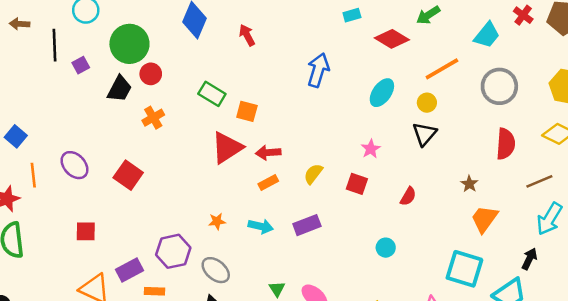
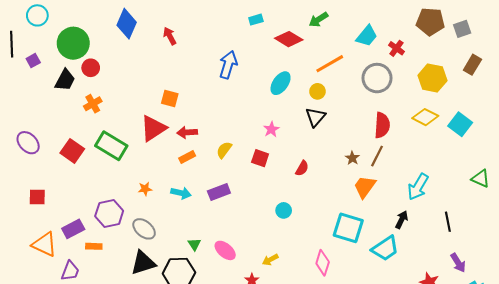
red cross: (523, 15) -> (396, 48), moved
green rectangle: (212, 94) -> (111, 146), moved, size x1.4
brown line: (539, 181) -> (377, 156), moved, turned -40

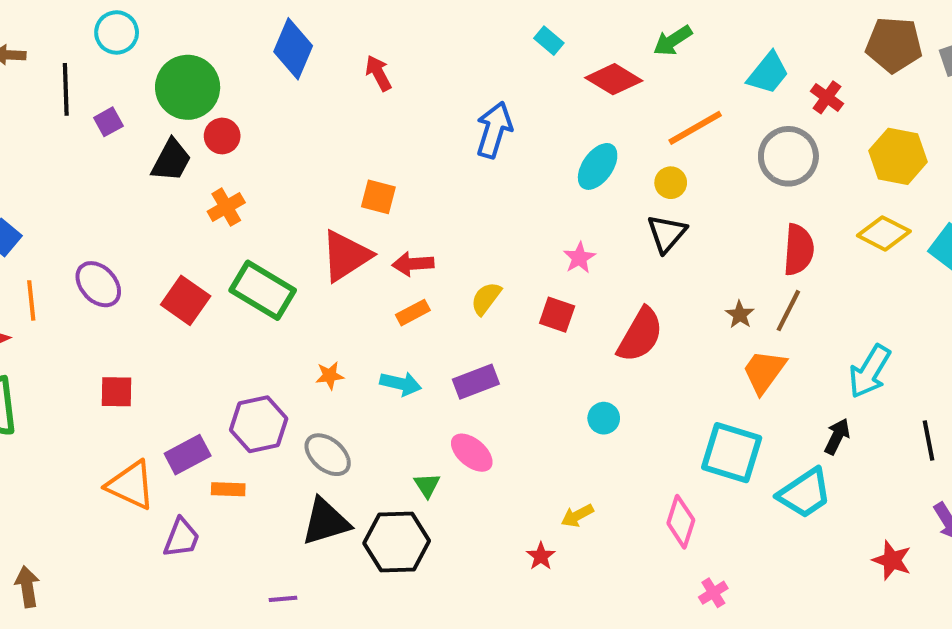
cyan rectangle: (256, 20) -> (549, 41), turned 56
red semicircle: (302, 168) -> (640, 335), size x1.8
pink ellipse: (225, 250) -> (472, 453), moved

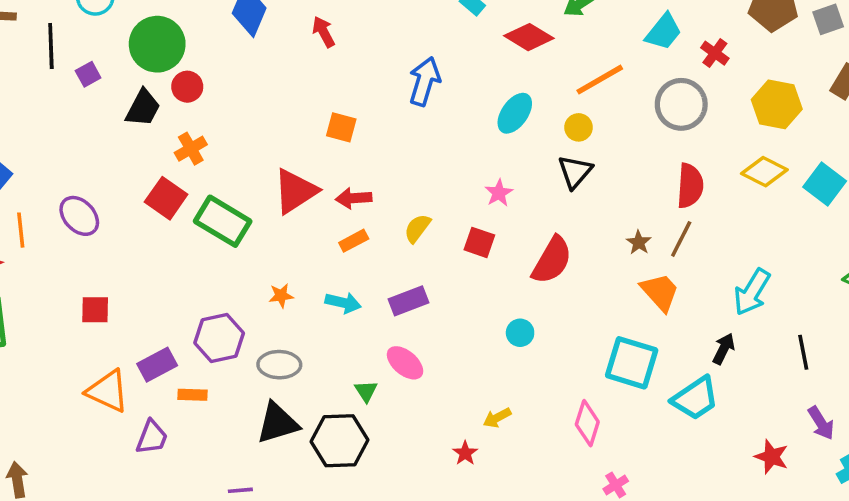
orange square: (378, 197) -> (341, 127), moved
red square: (186, 300) -> (166, 198), moved
orange trapezoid: (764, 371) -> (660, 292), turned 102
gray ellipse: (328, 455) -> (279, 365), turned -39

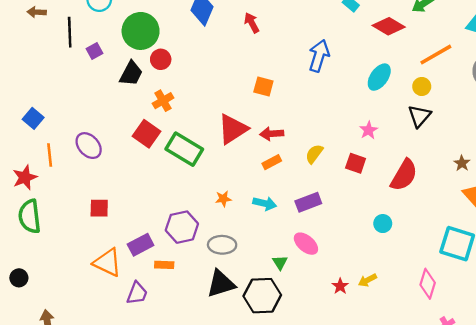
red star: (465, 453) -> (340, 286), moved

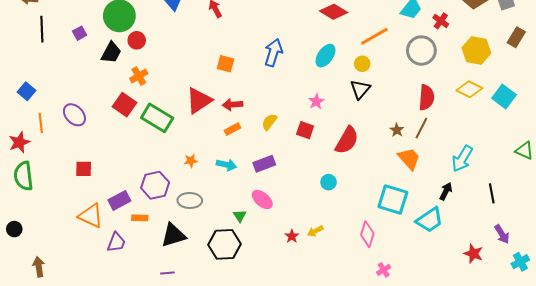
black line: (70, 32) -> (42, 29), moved
blue arrow: (319, 56) -> (273, 53), moved
black triangle: (221, 284) -> (173, 235), moved

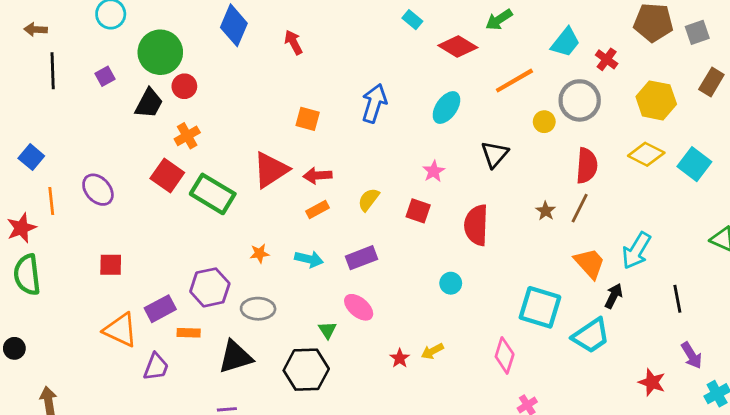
yellow circle: (362, 64) -> (544, 122), moved
red semicircle: (347, 140) -> (476, 225), turned 152
orange trapezoid: (409, 159) -> (590, 263), moved

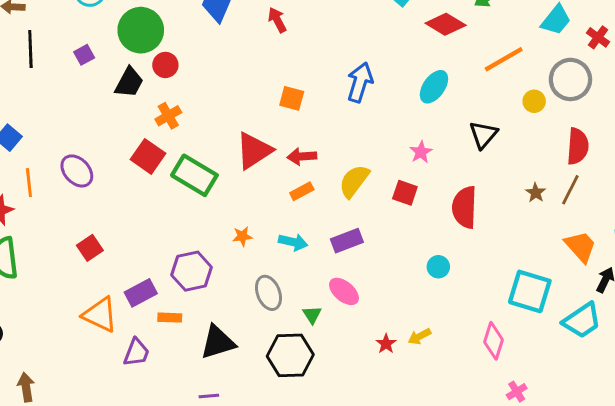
yellow semicircle: (369, 200) -> (354, 181), size x1.4
red square: (111, 265) -> (90, 248), turned -35
gray ellipse: (258, 309) -> (268, 293), moved, turned 68

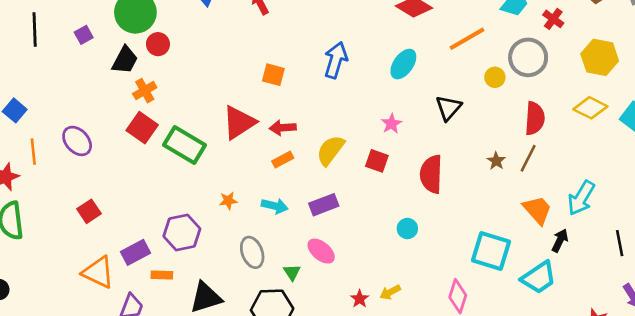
orange cross: (168, 116) -> (145, 91), moved

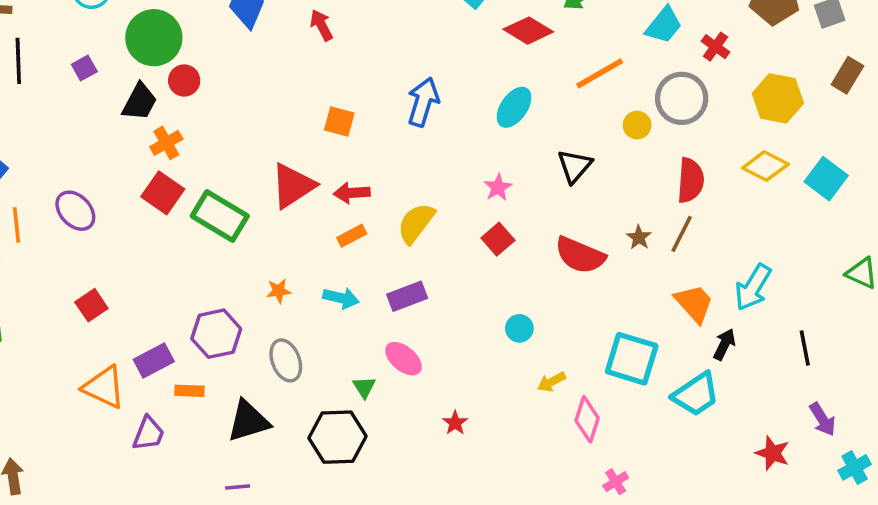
red square: (377, 161) -> (498, 239), moved, turned 30
red semicircle: (431, 174) -> (580, 255), moved, turned -69
gray ellipse: (252, 252) -> (286, 360), moved
yellow arrow: (390, 292) -> (551, 382), moved

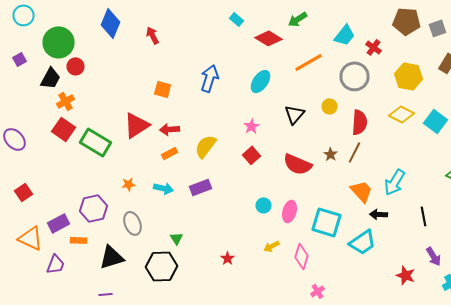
yellow circle: (637, 125) -> (330, 106), moved
black arrow: (724, 344) -> (378, 214), turned -114
pink ellipse: (403, 359) -> (290, 211), moved, turned 65
yellow arrow: (551, 382) -> (272, 246), moved

